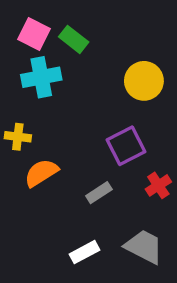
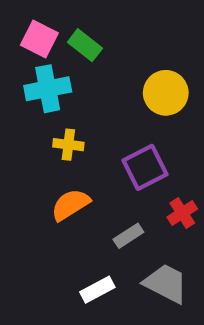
yellow cross: (18, 137) -> (68, 145), moved
orange semicircle: (41, 173) -> (70, 205), moved
gray rectangle: (99, 193) -> (128, 236), moved

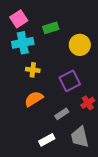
pink square: (39, 39) -> (19, 19), turned 30
green rectangle: (85, 45) -> (51, 28), moved, turned -56
gray trapezoid: (166, 283) -> (80, 137), turned -130

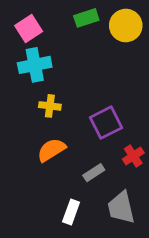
green rectangle: (51, 28) -> (86, 18), moved
yellow circle: (80, 45) -> (126, 26), moved
white rectangle: (47, 140) -> (71, 212), turned -42

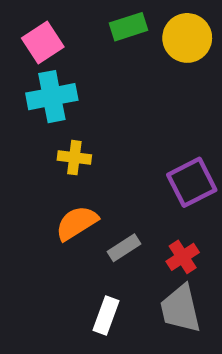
purple square: (106, 123) -> (192, 182), moved
red cross: (133, 156) -> (183, 257), moved
gray rectangle: (94, 173) -> (124, 248), moved

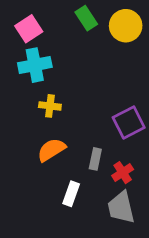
green rectangle: (129, 27) -> (86, 18), turned 75
gray rectangle: (124, 248) -> (95, 159), moved, turned -45
white rectangle: (106, 315) -> (71, 194), moved

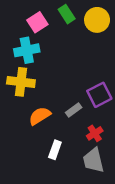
pink square: (29, 29) -> (37, 22), moved
yellow cross: (50, 106) -> (21, 82), moved, size x1.6
gray rectangle: (95, 159) -> (74, 110), moved, turned 42

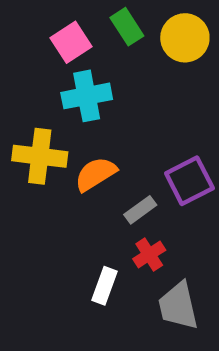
cyan cross: (27, 50) -> (87, 96), moved
orange semicircle: (40, 116) -> (96, 174), moved
red cross: (95, 133) -> (149, 254), moved

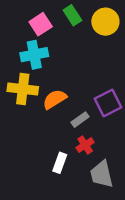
cyan cross: (87, 96) -> (34, 55), moved

